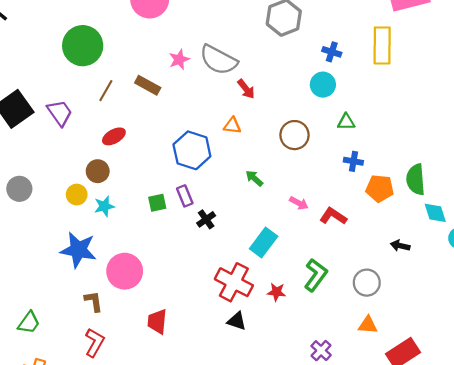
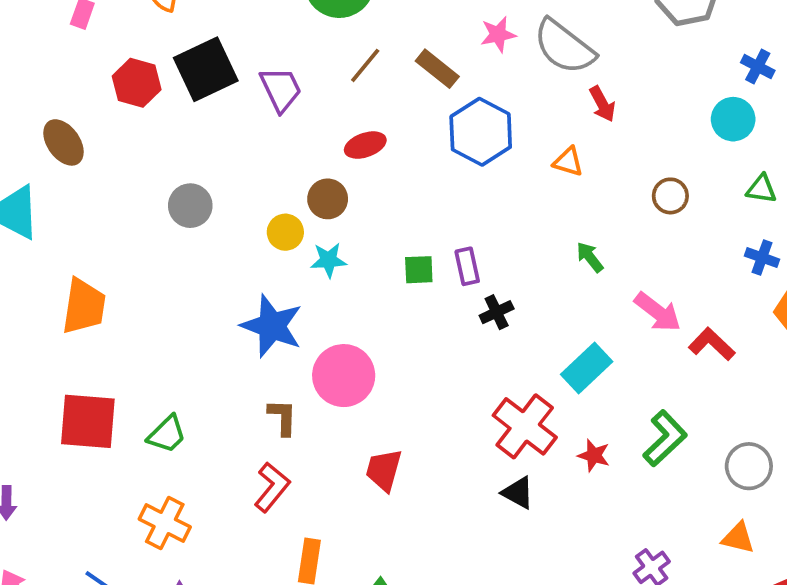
brown circle: (295, 135) -> (670, 196), size x0.7
blue hexagon: (192, 150) -> (481, 132), moved
pink arrow: (299, 203) -> (658, 312), size x1.5

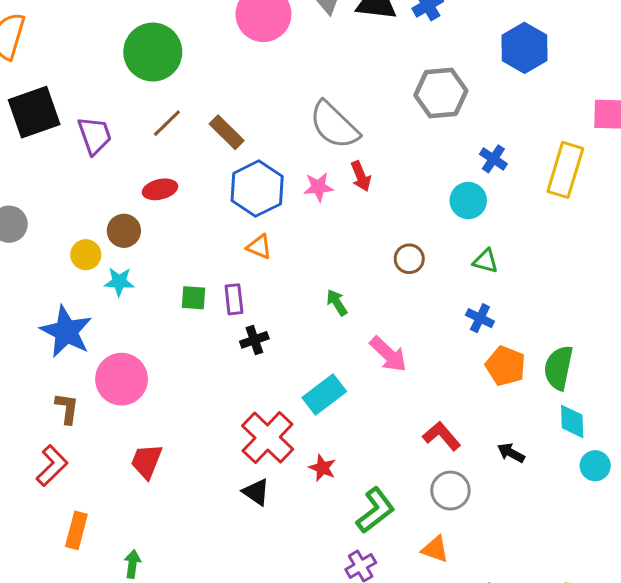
pink star: (498, 34) -> (318, 187), moved
orange triangle: (568, 162) -> (259, 247), moved
red L-shape: (712, 344) -> (442, 436), moved
green L-shape: (665, 438) -> (375, 510), moved

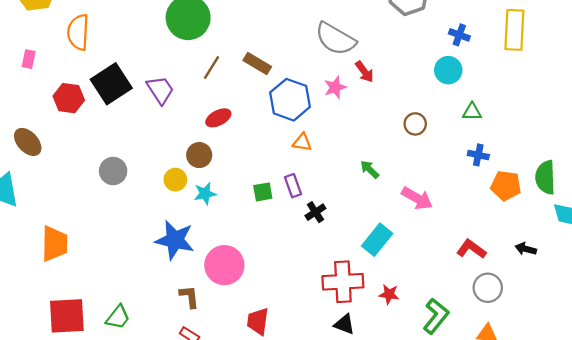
red cross: (268, 437) -> (343, 282), turned -33

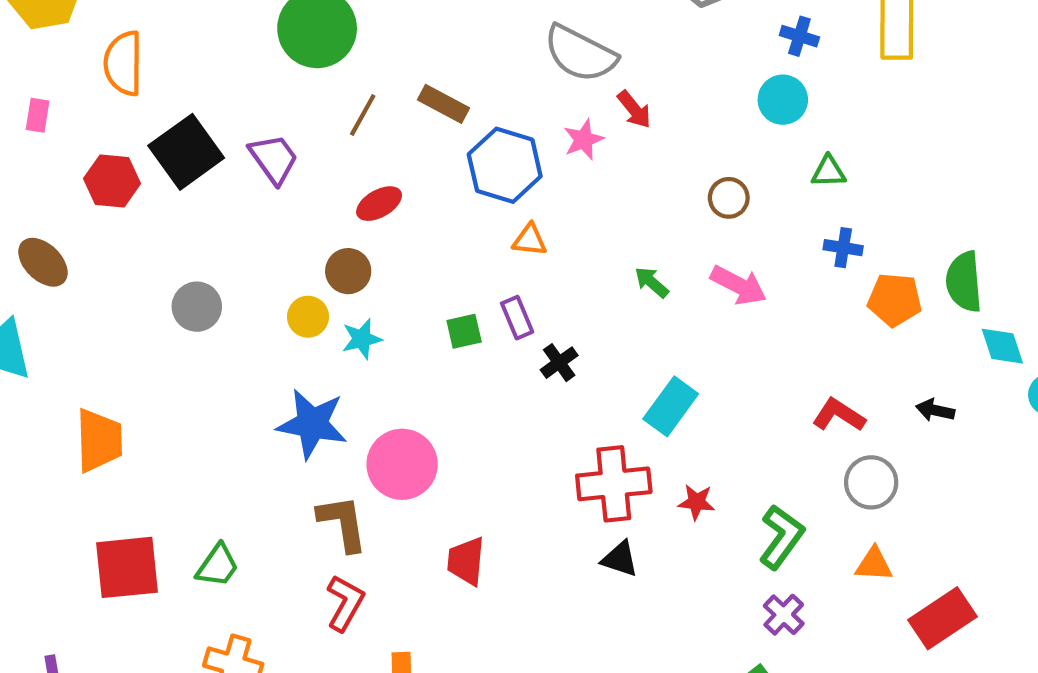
pink arrow: (417, 198) -> (739, 285), moved
brown L-shape: (189, 297) -> (343, 523), size x1.4

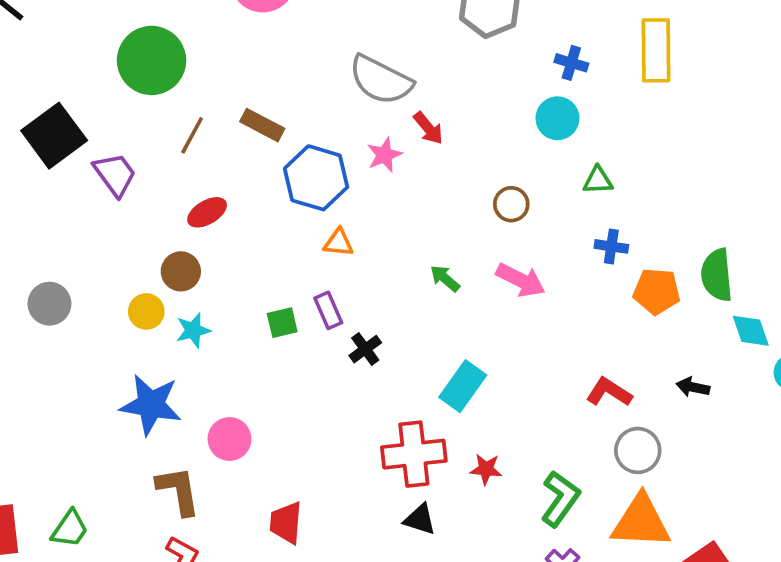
black square: (186, 152) -> (54, 136), moved
pink circle: (402, 464) -> (229, 439), size x0.7
orange triangle: (874, 564) -> (641, 522), size x1.8

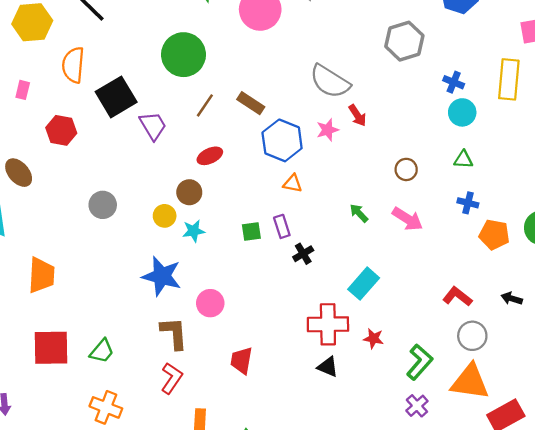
cyan circle: (557, 118) -> (462, 112), moved

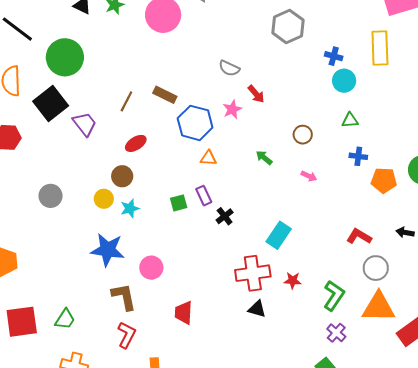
green circle: (183, 55) -> (65, 57), moved
gray semicircle: (330, 81) -> (229, 68), size x0.6
green arrow: (359, 213) -> (264, 158), moved
pink arrow: (407, 219) -> (309, 176), size x0.6

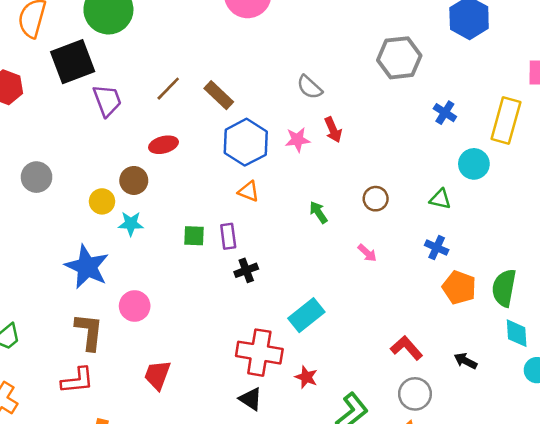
cyan circle: (344, 81) -> (474, 164), moved
red L-shape: (127, 335) -> (77, 380), turned 40

